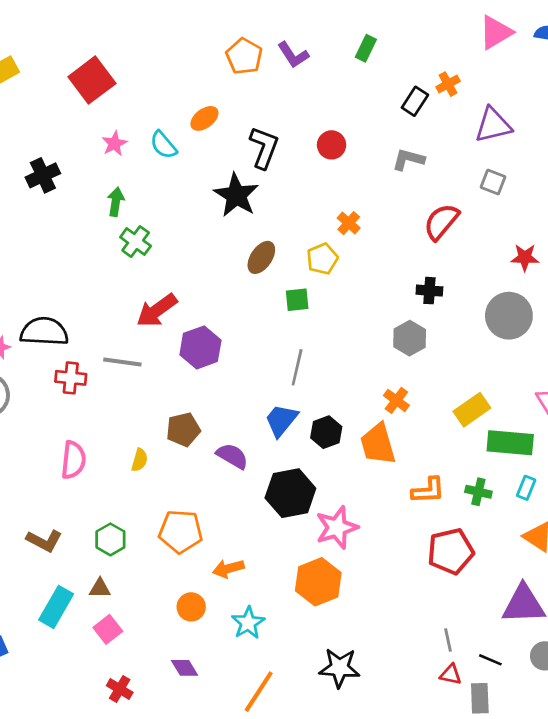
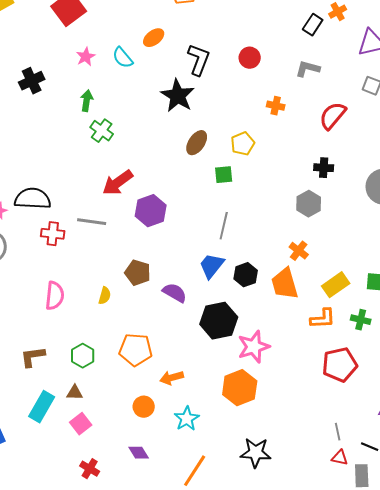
orange cross: (349, 223) -> (276, 106), moved, turned -30
yellow rectangle: (472, 410) -> (336, 285), moved
brown pentagon: (183, 430) -> (138, 273), turned 30
brown L-shape: (44, 541) -> (33, 357), turned 144

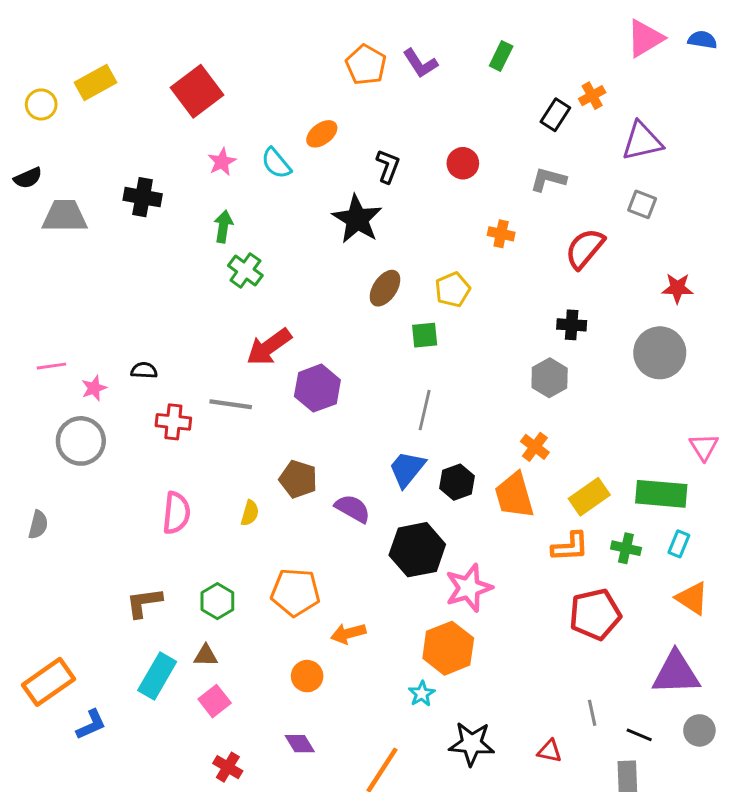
black L-shape: (199, 60) -> (388, 166), size x0.7
black cross: (32, 81) -> (143, 197), turned 35
black semicircle: (33, 199) -> (144, 370), size x0.5
cyan star: (187, 419) -> (422, 694), moved, size x0.7
red triangle: (340, 458) -> (550, 751), moved

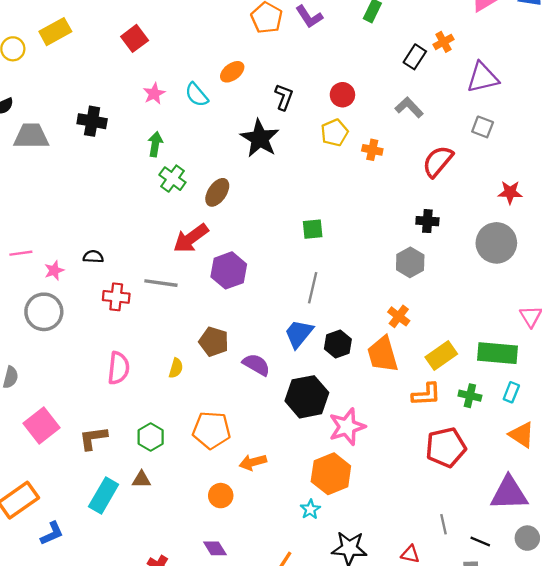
red square: (197, 91) -> (135, 38), size x0.7
gray L-shape: (548, 179) -> (409, 107), turned 32
brown ellipse: (385, 288) -> (217, 192), moved
yellow pentagon: (453, 290) -> (334, 133), moved
pink square: (215, 701) -> (42, 426), moved, size x1.4

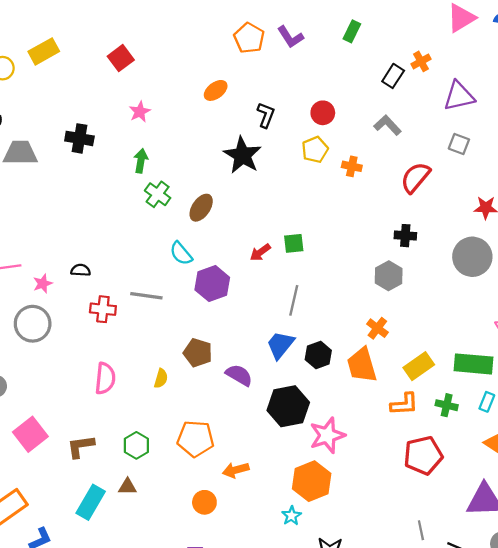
cyan semicircle: (197, 95) -> (181, 253), moved
red arrow: (191, 238) -> (260, 252), moved, size x0.6

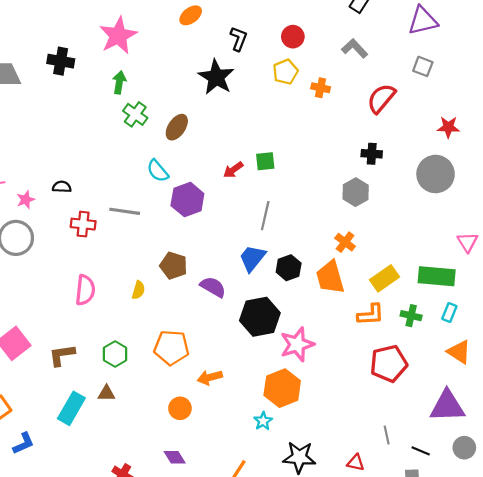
pink star: (140, 112) -> (118, 36), size x1.8

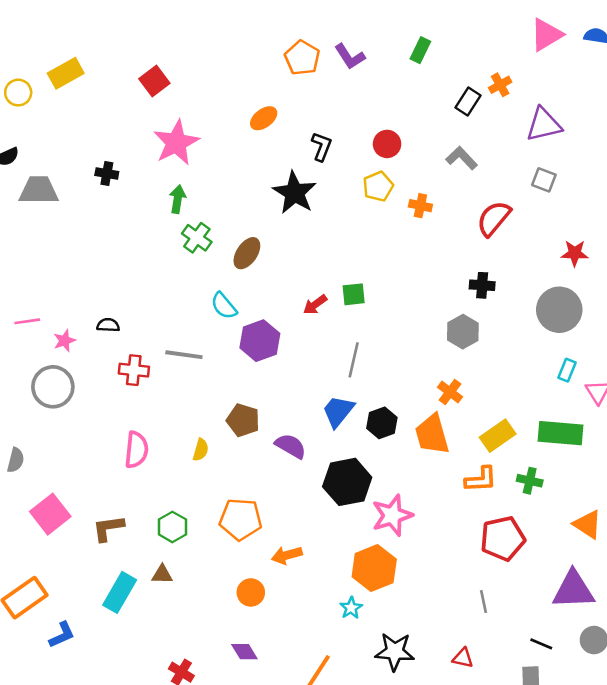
black cross: (61, 61) -> (107, 173), size x0.7
cyan rectangle: (449, 312) -> (567, 370), moved
gray line: (387, 435) -> (483, 601), moved

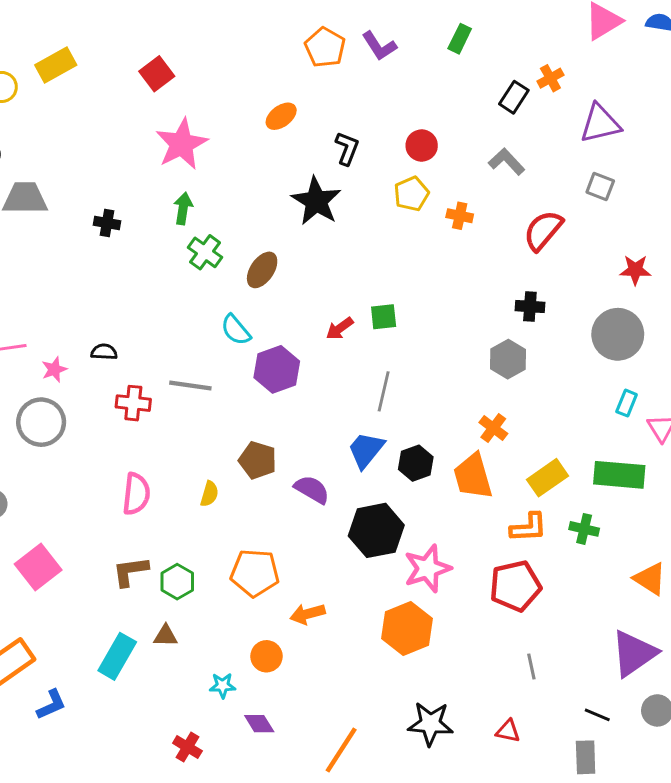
black cross: (107, 173) -> (107, 223), moved
brown L-shape: (108, 528) -> (130, 571), moved
red pentagon: (503, 538) -> (515, 586), moved
purple triangle: (573, 590) -> (634, 653), turned -33
cyan star: (351, 608) -> (223, 686), moved, turned 30

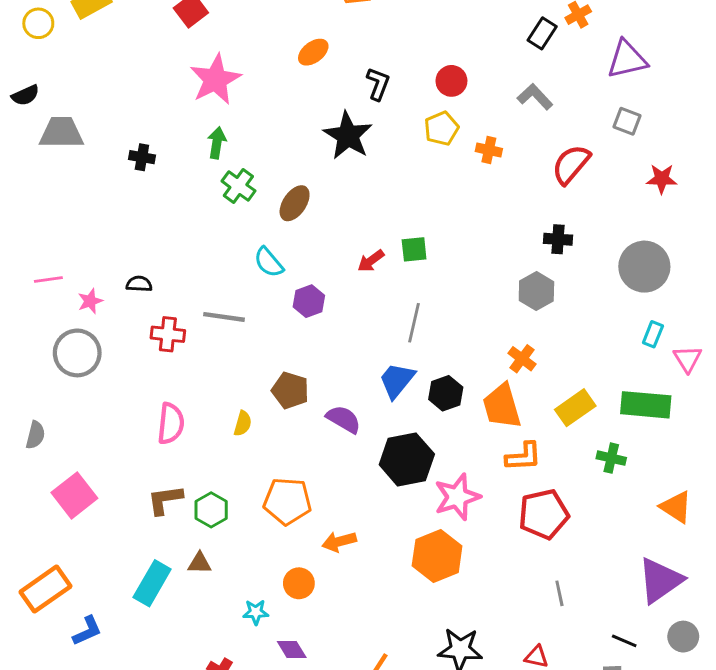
red star: (635, 270) -> (662, 179), moved
purple hexagon: (277, 369) -> (309, 301), size x0.7
orange L-shape: (528, 527) -> (523, 457), moved

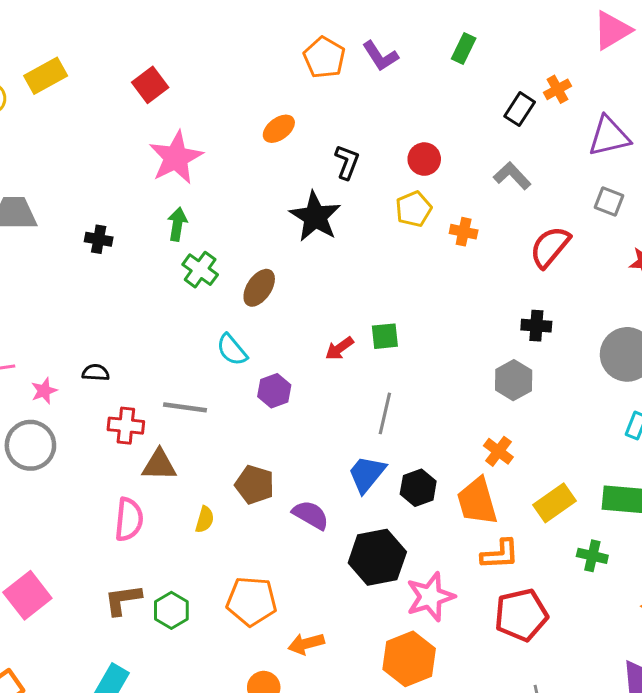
brown triangle: (200, 563) -> (159, 465), moved, size x1.4

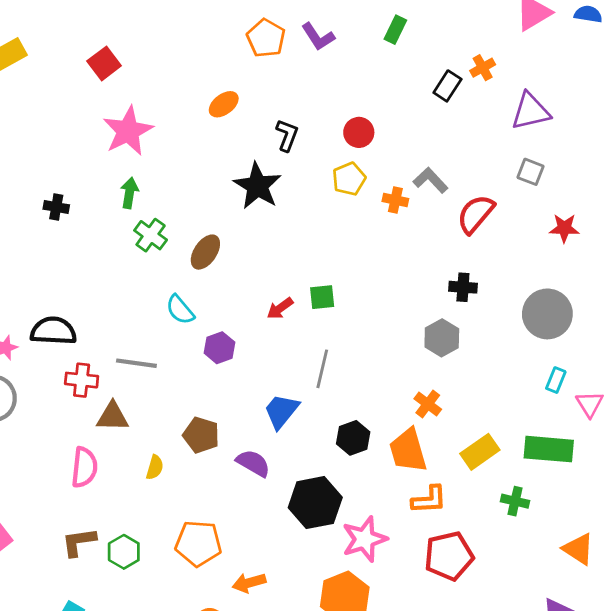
gray L-shape: (512, 176) -> (431, 180), moved
black semicircle: (96, 373) -> (53, 331), size x1.8
blue trapezoid: (367, 474) -> (281, 411), moved

